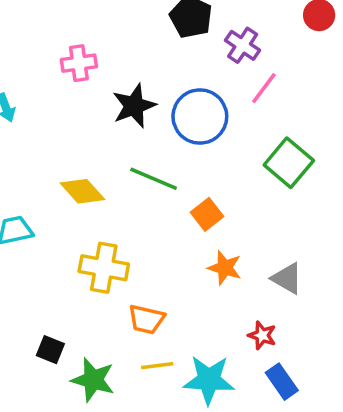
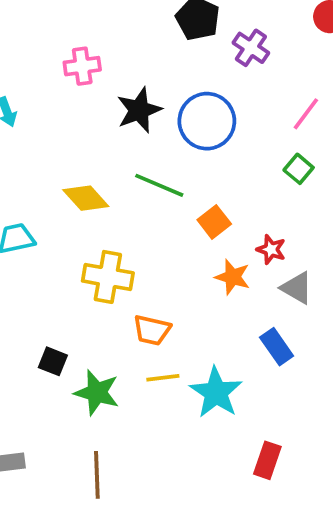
pink line: (264, 88) -> (306, 114), moved
green square: (289, 163) -> (299, 169), size x0.6
red star: (262, 335) -> (271, 249), moved
cyan star: (209, 380) -> (216, 392), turned 30
blue rectangle: (282, 382) -> (277, 347), moved

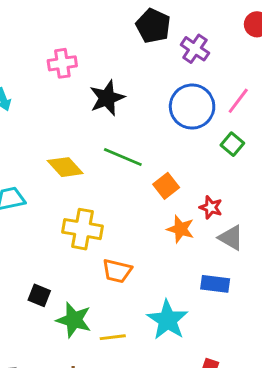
blue circle: (207, 121) -> (192, 107), moved
blue rectangle: (277, 347) -> (215, 284), turned -48
yellow line: (163, 378) -> (113, 337), moved

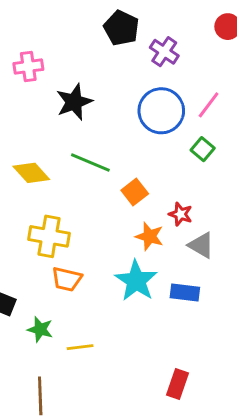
orange trapezoid: (117, 271) -> (67, 279), moved
green star: (74, 320) -> (40, 329), size x0.7
cyan star: (168, 320) -> (136, 281), moved

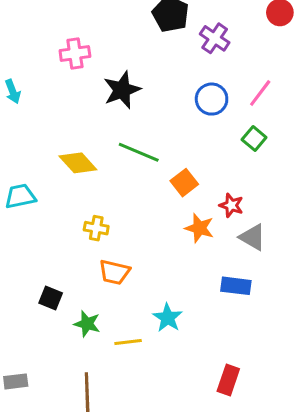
blue circle: (161, 111) -> (212, 99), size x0.7
yellow cross: (49, 236) -> (96, 228), size x0.6
cyan star: (136, 281) -> (168, 318), moved, size x0.7

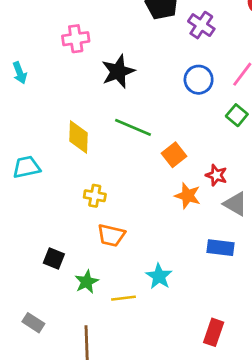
yellow diamond: (78, 163) -> (78, 137), turned 44
green star: (87, 324) -> (87, 282), turned 30
gray rectangle: (16, 381) -> (33, 323), moved, turned 40

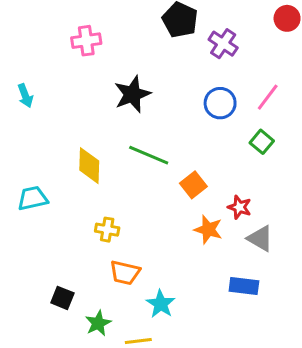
pink cross: (76, 39) -> (86, 41), moved
cyan star: (159, 276) -> (161, 304), moved

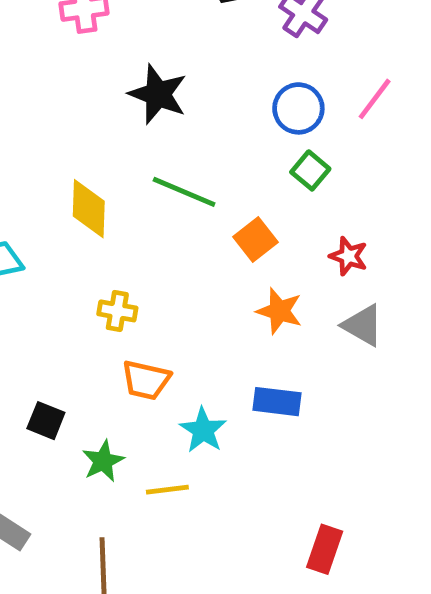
black star: (132, 94) -> (158, 94), turned -30
green square: (262, 142) -> (310, 170), moved
red star: (239, 207) -> (348, 256), moved
blue rectangle: (244, 286) -> (277, 402), moved

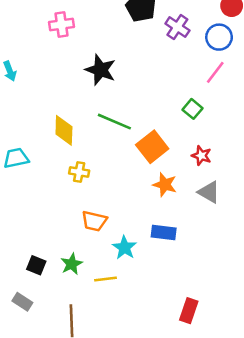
blue circle: (298, 108) -> (219, 37), moved
green square: (310, 170) -> (193, 109), moved
orange square: (256, 240) -> (152, 147), size x1.4
yellow cross: (117, 311) -> (79, 172), moved
black square: (46, 421) -> (36, 265), moved

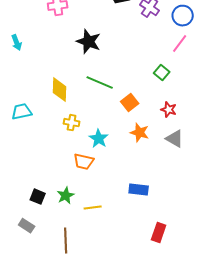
orange square: (152, 147) -> (130, 103), size x0.7
blue rectangle: (164, 232) -> (139, 190), moved
cyan star: (124, 248) -> (99, 139), moved

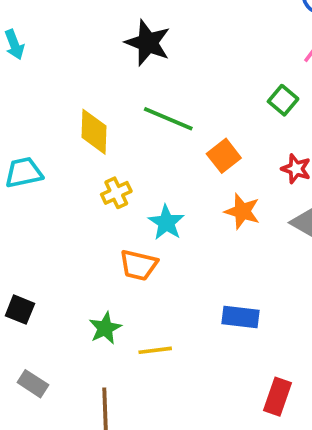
yellow cross: (72, 123) -> (116, 193), turned -35
black square: (38, 197) -> (20, 310), moved

